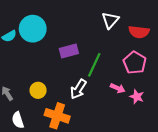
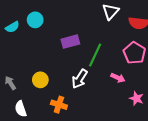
cyan circle: (33, 29) -> (35, 20), size x0.6
pink star: (137, 97) -> (137, 98), moved
orange cross: (57, 116) -> (59, 105), size x0.7

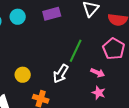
purple rectangle: (70, 42) -> (52, 14), moved
pink star: (137, 98) -> (99, 93), moved

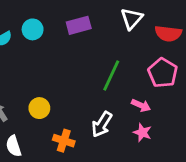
white arrow: (61, 74) -> (102, 124), moved

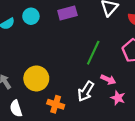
pink arrow: (141, 105) -> (108, 80), moved
yellow circle: (39, 108) -> (36, 78), size x1.5

